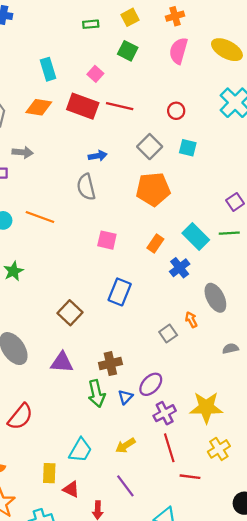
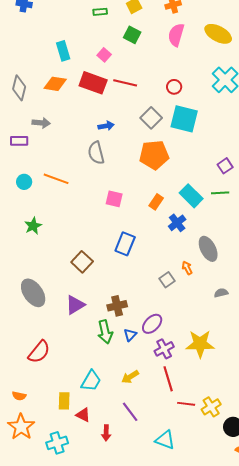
cyan square: (188, 148) -> (184, 119), size x1.8
purple triangle: (62, 362) -> (75, 305), turned -35
yellow cross: (219, 449) -> (211, 407), moved

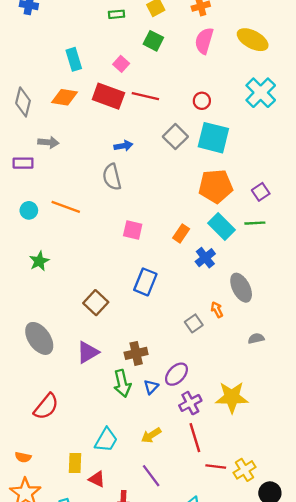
orange pentagon: (154, 155) -> (216, 186), moved

